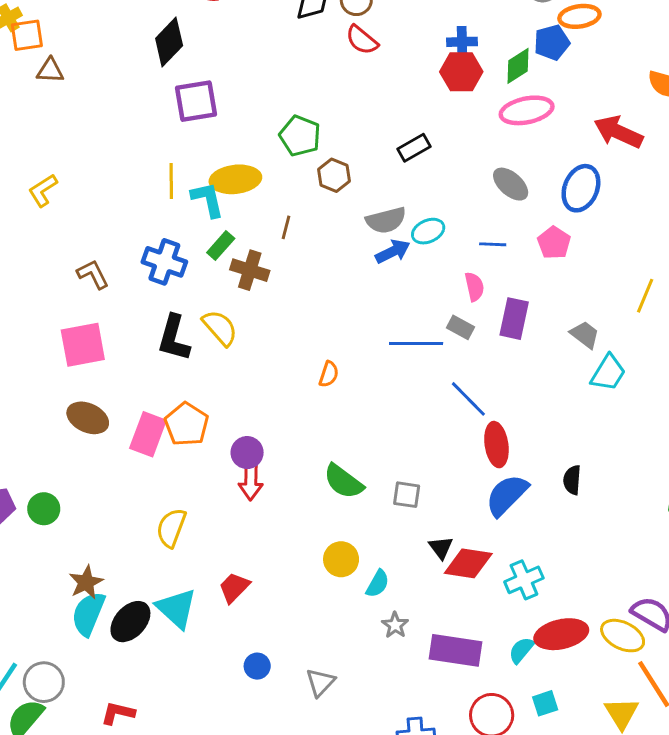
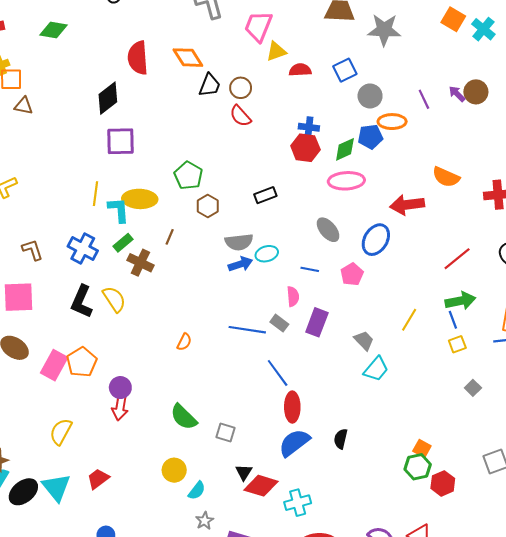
red arrow: (618, 132) -> (407, 205), turned -40

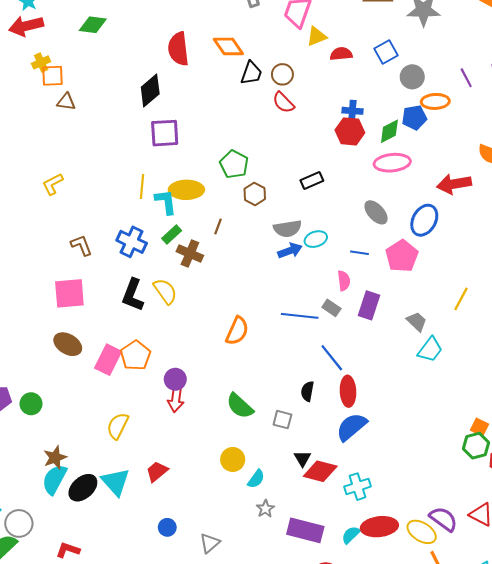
pink pentagon: (352, 274) -> (402, 256), size x1.4
orange semicircle: (184, 342) -> (237, 331), size x1.6
black semicircle: (341, 439) -> (307, 391), moved

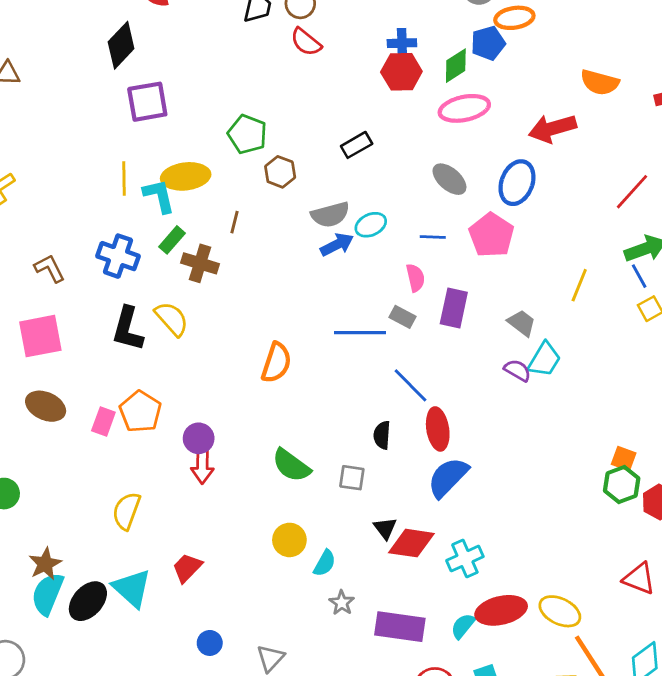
pink rectangle: (108, 360) -> (103, 421), size x0.7
purple semicircle: (443, 519) -> (517, 370), moved, size x0.7

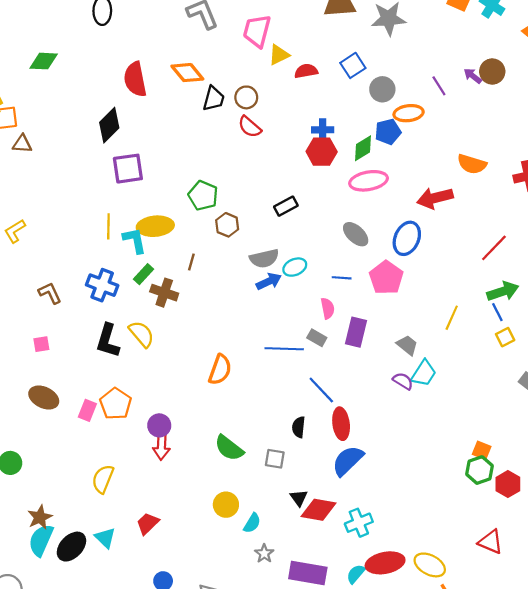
pink square: (40, 336) -> (41, 344), size x0.5
cyan triangle: (132, 588) -> (105, 538), size x0.7

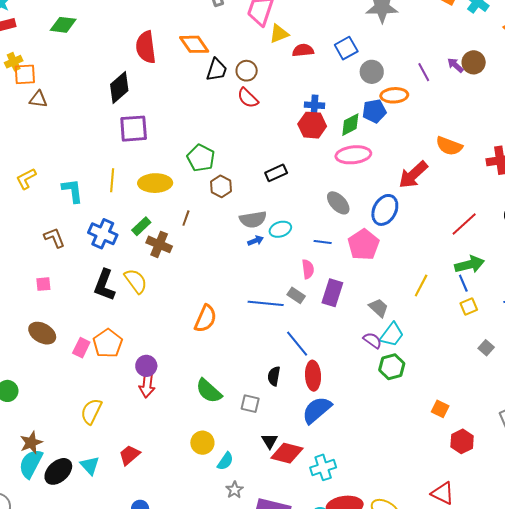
red arrow: (435, 198) -> (413, 175), turned -32
cyan L-shape: (135, 240) -> (72, 191), moved
blue arrow: (269, 281) -> (256, 241), size x0.7
green hexagon: (479, 470) -> (392, 367), moved

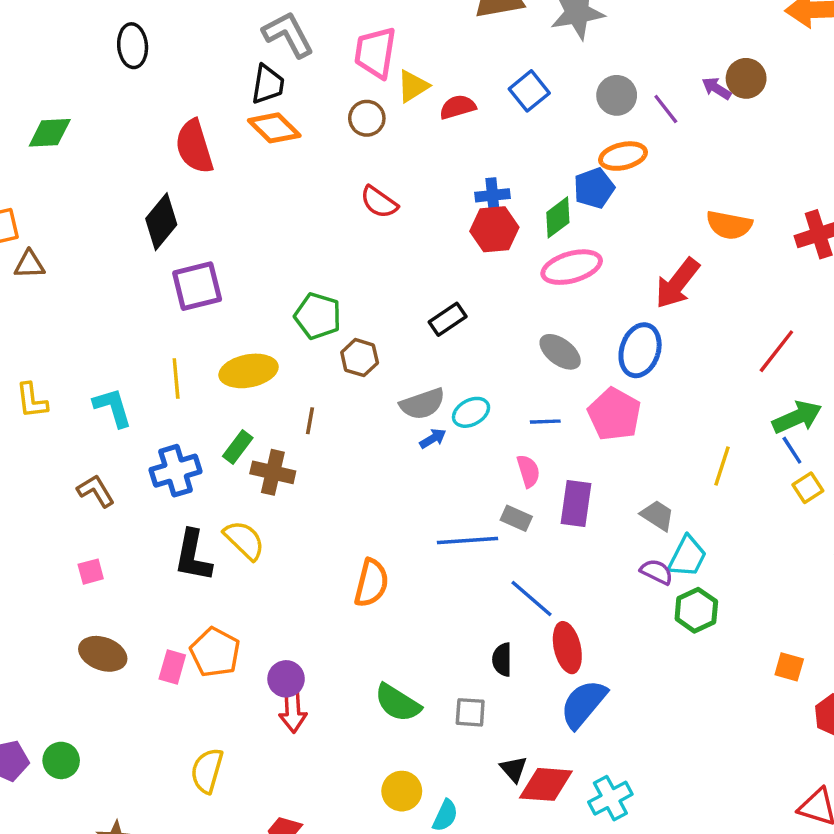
black trapezoid: (217, 70) -> (268, 84), moved
brown circle: (247, 71) -> (367, 118), moved
gray circle: (372, 72) -> (617, 95), moved
yellow L-shape: (26, 179) -> (32, 401), turned -60
blue cross: (103, 234) -> (176, 471), turned -32

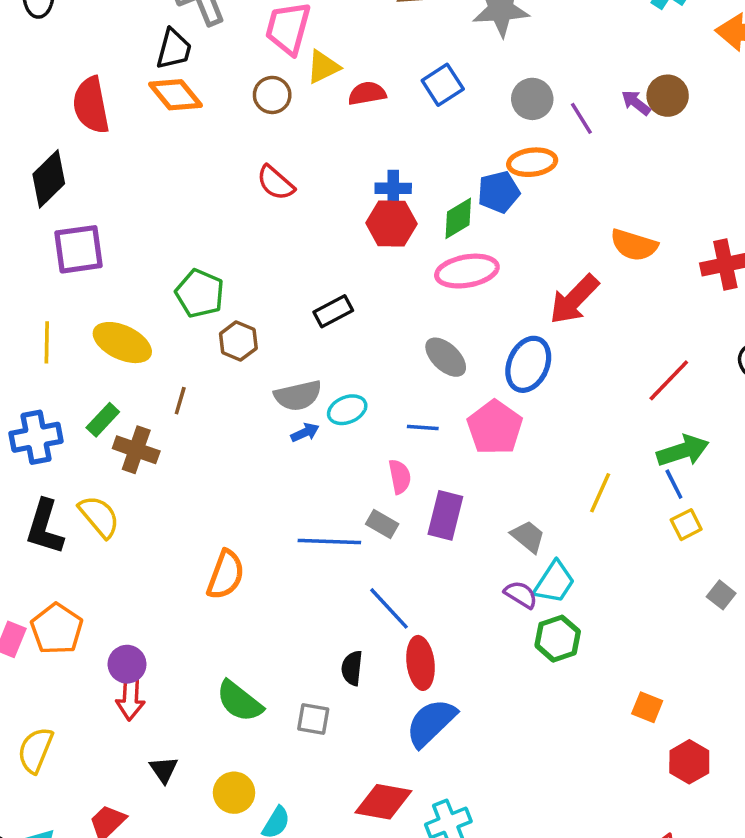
yellow ellipse: (249, 371) -> (122, 343), turned 30
black triangle: (514, 769) -> (164, 770), moved

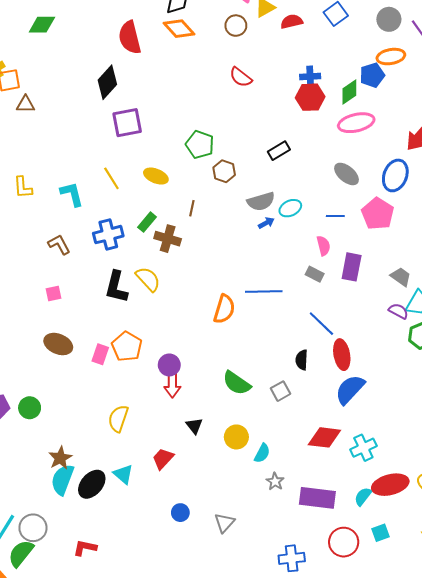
yellow line: (47, 342) -> (111, 178), turned -30
yellow ellipse: (122, 343) -> (156, 176), size x0.7
blue line: (329, 541) -> (264, 291), moved
gray square: (313, 719) -> (281, 391), turned -36

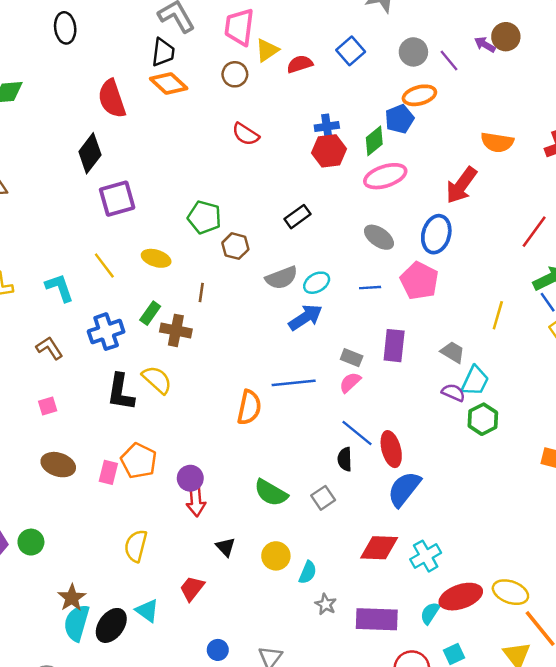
blue arrow: (266, 223) -> (305, 317), moved, size x1.8
pink semicircle: (323, 246) -> (350, 382), moved, turned -114
blue line: (321, 324) -> (357, 433), moved

